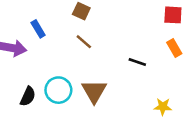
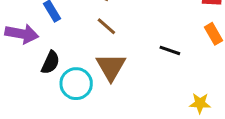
brown triangle: (94, 91) -> (111, 67), moved
black semicircle: (28, 96) -> (50, 62), moved

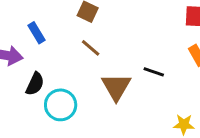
brown triangle: (111, 67) -> (116, 87), moved

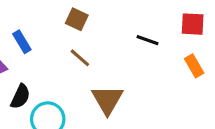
black line: (154, 72) -> (148, 40), moved

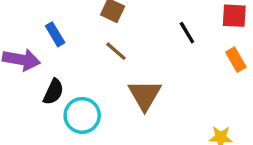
black line: (148, 40) -> (187, 33), turned 40

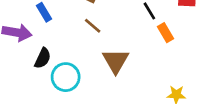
orange rectangle: (236, 60) -> (166, 33), moved

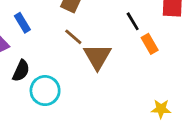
brown triangle: (116, 61) -> (97, 57), moved

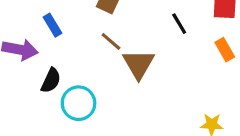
orange rectangle: (150, 44) -> (225, 50), moved

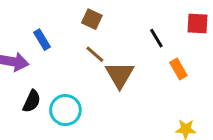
orange rectangle: (225, 50) -> (178, 69), moved
black semicircle: (51, 80) -> (32, 101), moved

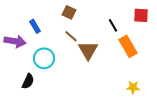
orange rectangle: (178, 69) -> (128, 46), size x1.5
black semicircle: (32, 101) -> (28, 81), moved
cyan circle: (65, 110) -> (44, 58), moved

